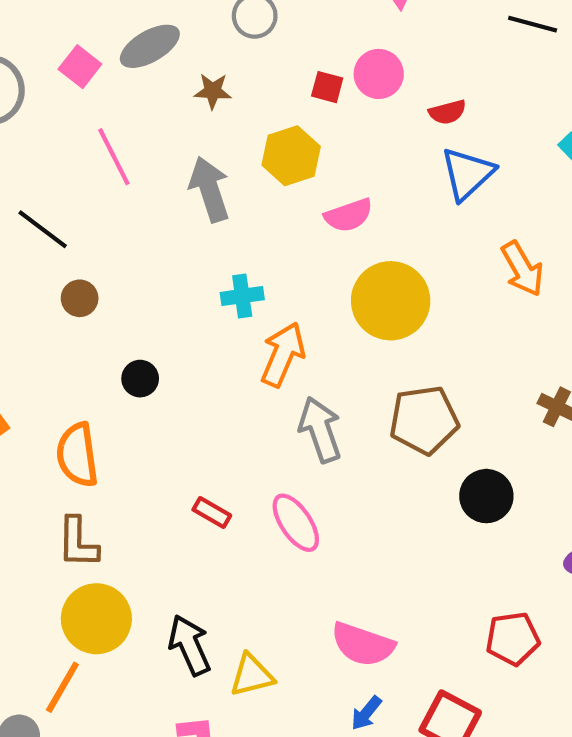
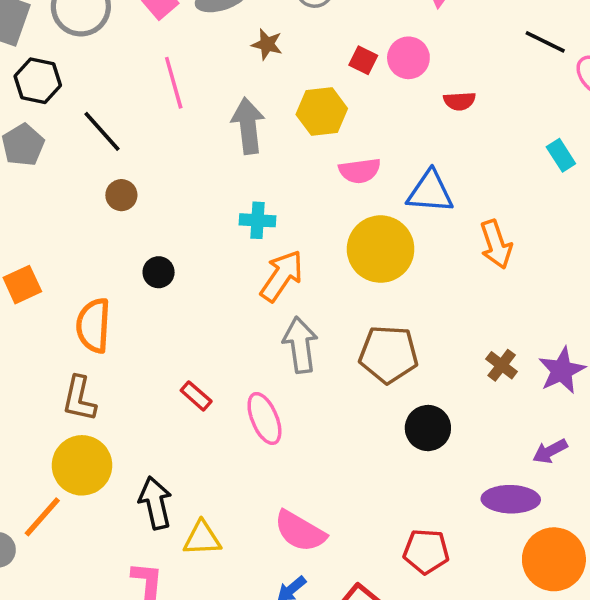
blue triangle: (467, 174) -> (430, 192), moved, turned 36

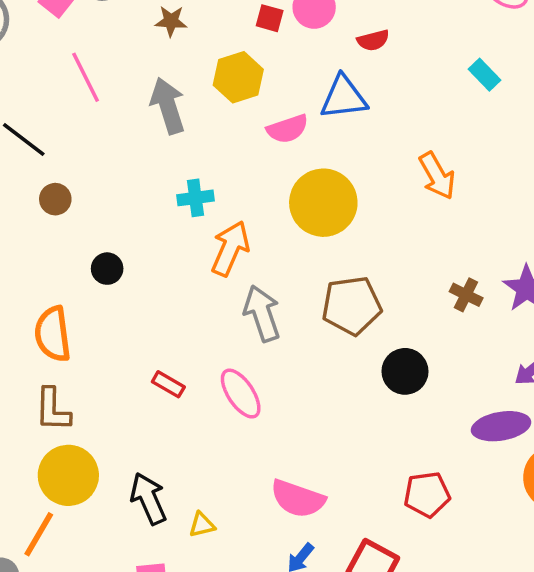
blue triangle: (430, 192) -> (344, 97), moved
yellow triangle: (202, 538) -> (202, 525), size x0.7

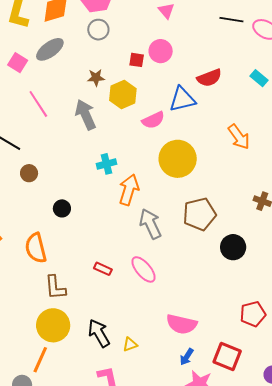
brown star: (171, 21) -> (96, 78), moved
red semicircle: (373, 40) -> (209, 78), moved, size x1.4
brown L-shape: (53, 410) -> (55, 288), moved

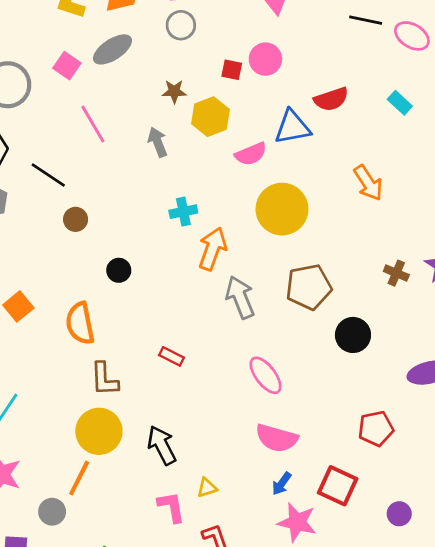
gray arrow: (86, 115) -> (158, 142), size x0.7
pink ellipse: (143, 269) -> (266, 375), moved
yellow triangle: (130, 344) -> (207, 488), moved

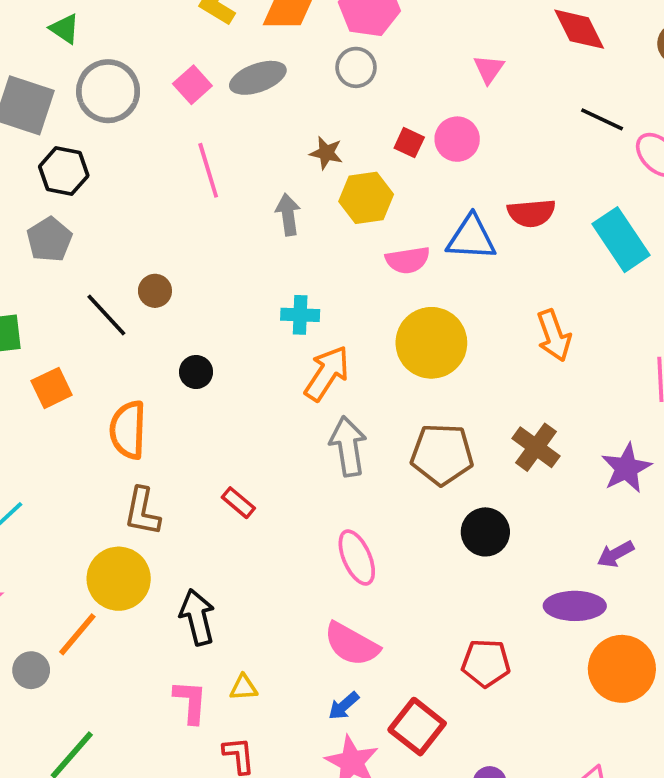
cyan rectangle: (400, 103) -> (621, 240), size x1.8
black line: (48, 175) -> (106, 315), moved
brown cross: (396, 273) -> (536, 447), moved, size x1.4

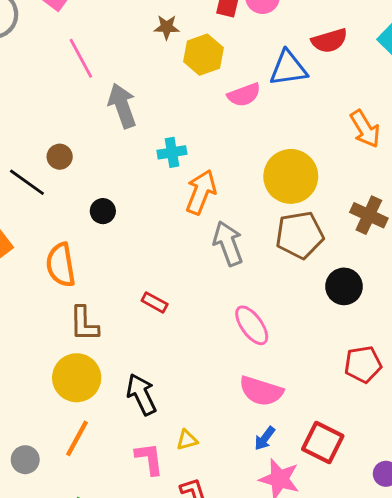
gray arrow: (288, 215) -> (122, 106), moved, size x1.4
yellow circle: (431, 343) -> (291, 176), moved
orange line: (77, 634) -> (77, 438), moved
red pentagon: (486, 663) -> (363, 364), moved

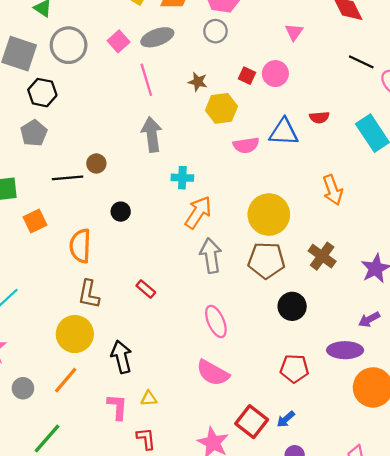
red semicircle: (329, 41) -> (319, 117), size x0.7
pink line: (81, 58) -> (146, 80), moved
black line: (27, 182) -> (68, 178), turned -52
blue arrow: (265, 438) -> (286, 419), moved

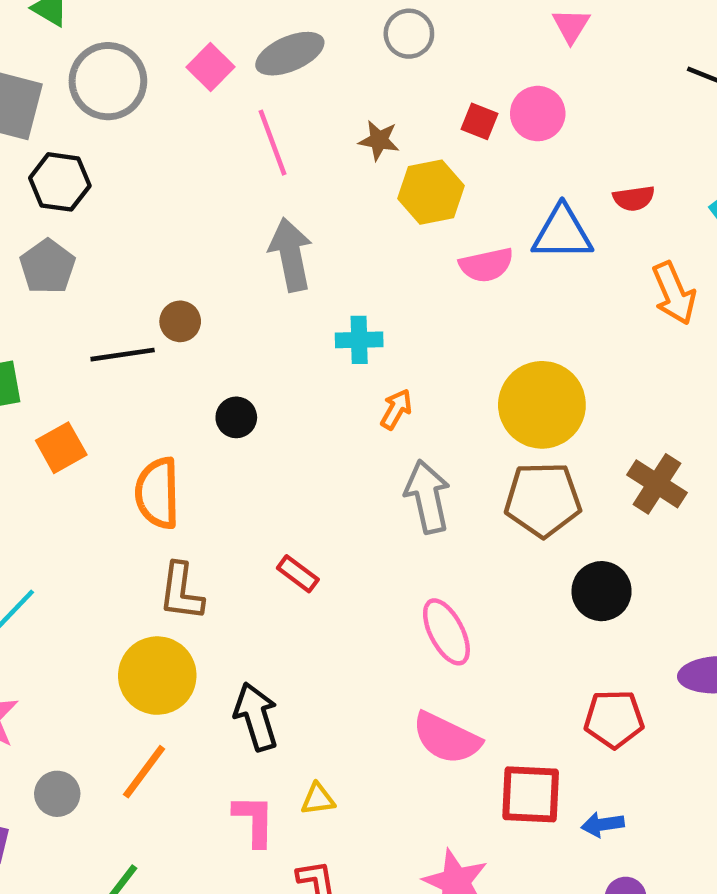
orange arrow: (333, 190) -> (674, 293), moved
orange arrow: (198, 212) -> (396, 409), size x0.6
blue arrow: (286, 419) -> (603, 824), turned 36
red square: (252, 422) -> (531, 794), moved, turned -32

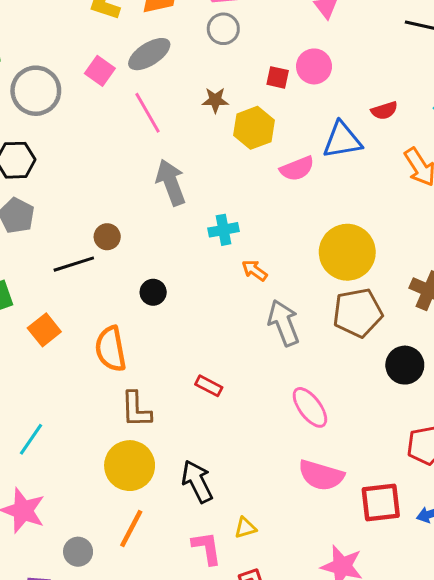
orange arrow: (396, 409) -> (254, 270), turned -75

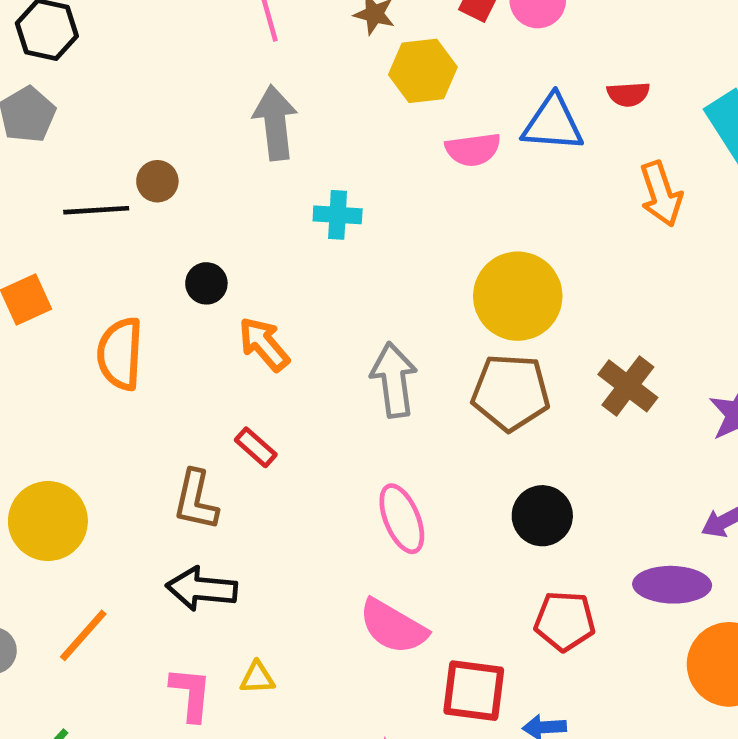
orange arrow: (254, 270) -> (264, 344), moved, size x1.4
black circle: (405, 365) -> (542, 516), moved
brown L-shape: (136, 409) -> (196, 500), moved
yellow circle: (130, 466) -> (48, 521), moved
black arrow: (197, 481) -> (202, 589), turned -72

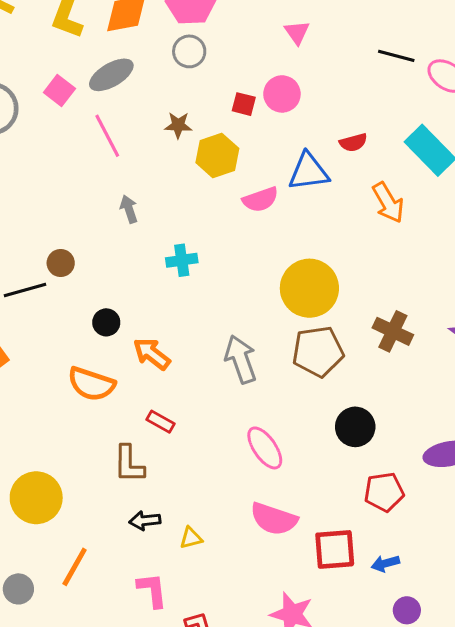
gray arrow: (275, 123) -> (129, 209), size x0.6
orange semicircle: (120, 354) -> (91, 384), moved, turned -63
black arrow: (202, 589) -> (145, 521), size x0.7
yellow triangle: (257, 678) -> (191, 538), moved

